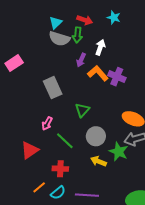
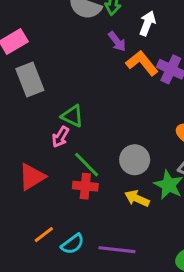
purple arrow: (81, 60) -> (117, 41), turned -64
gray rectangle: (53, 88) -> (30, 80), moved
green triangle: (82, 110) -> (72, 116), moved, turned -49
red cross: (60, 169) -> (85, 186), moved

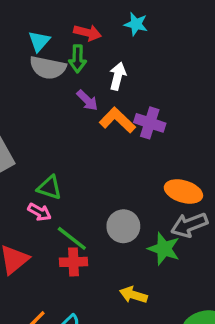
pink arrow: (60, 137) -> (39, 212), turned -85
yellow arrow: (137, 198) -> (133, 295), moved

